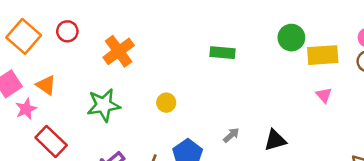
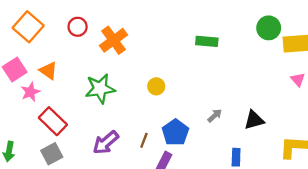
red circle: (67, 31) -> (78, 27), moved

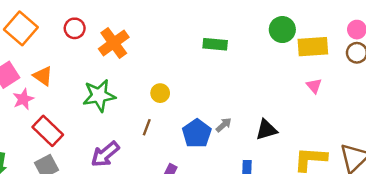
blue pentagon: (175, 132) -> (197, 133), moved
brown line: (144, 140) -> (147, 127), moved

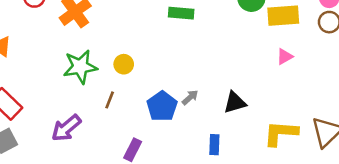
pink triangle: (314, 86) -> (285, 57), turned 42
green star: (99, 96) -> (80, 67), moved

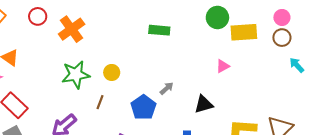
pink triangle: (285, 57) -> (223, 66), moved
gray arrow: (190, 97) -> (167, 88), moved

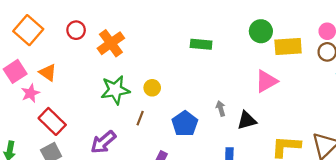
pink triangle: (223, 66) -> (266, 81), size x1.6
gray arrow: (167, 88) -> (221, 108), moved, turned -64

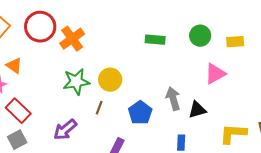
red circle: (76, 30) -> (40, 27), size x1.8
green circle: (261, 31) -> (200, 36), moved
yellow rectangle: (288, 46) -> (235, 42), size x0.7
yellow circle: (152, 88) -> (110, 80), size x1.5
gray arrow: (221, 108) -> (173, 99), size x1.6

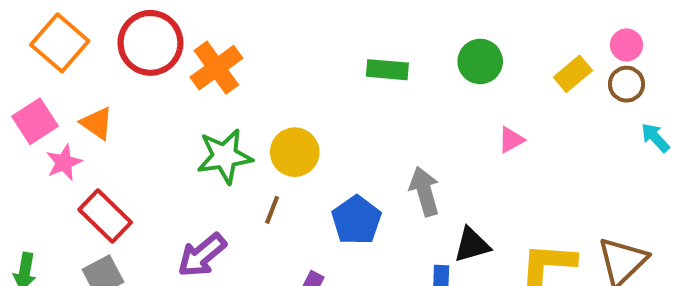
yellow rectangle: (235, 42) -> (573, 74), moved, turned -36
pink triangle: (215, 74) -> (511, 140), size x0.6
black triangle: (197, 110) -> (472, 245), moved

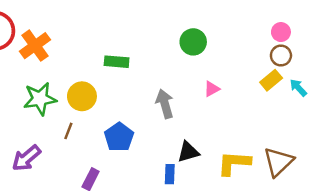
green rectangle: (387, 70) -> (117, 62), moved
yellow rectangle: (573, 74) -> (271, 80), moved
gray arrow: (425, 191) -> (165, 104), moved

